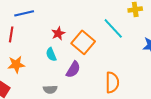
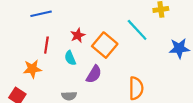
red line: (11, 34) -> (46, 45), moved

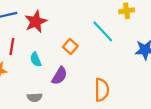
red star: (78, 35) -> (36, 22), moved, size x1.5
orange square: (105, 45) -> (70, 47), size x0.6

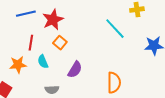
orange square: (70, 47) -> (60, 43), moved
cyan semicircle: (36, 60) -> (43, 62), moved

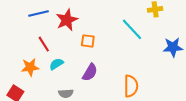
red line: (31, 43) -> (44, 44), turned -42
orange square: (60, 43) -> (88, 41), moved, turned -32
cyan semicircle: (43, 62) -> (56, 64), turned 80

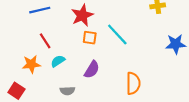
red star: (67, 20) -> (82, 15), moved
cyan line: (132, 29) -> (117, 34), moved

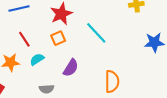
orange square: (90, 38) -> (58, 38), moved, turned -32

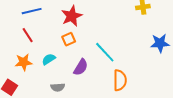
cyan line: (96, 33) -> (105, 52), moved
red line: (24, 39) -> (28, 35), moved

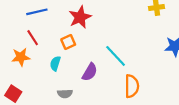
orange square: (69, 39) -> (68, 42), moved
cyan semicircle: (49, 59) -> (55, 64), turned -40
orange star: (24, 62) -> (21, 57), moved

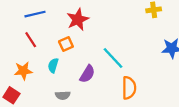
orange star: (21, 57) -> (23, 71), moved

